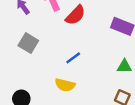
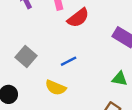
gray square: (28, 43) -> (26, 56), moved

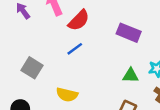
blue line: (69, 61) -> (75, 49), moved

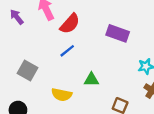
green triangle: (130, 75) -> (91, 80), moved

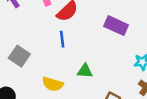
blue line: (67, 51) -> (62, 39), turned -63

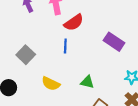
green triangle: (85, 71) -> (87, 82), moved

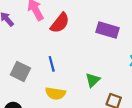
blue line: (65, 46) -> (52, 64), moved
green triangle: (87, 82) -> (93, 80), turned -40

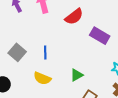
red semicircle: (60, 23) -> (74, 17), moved

